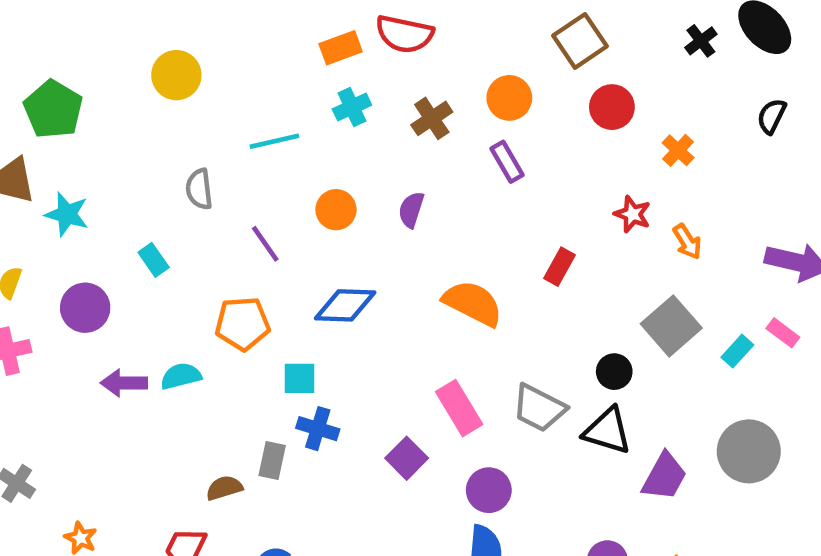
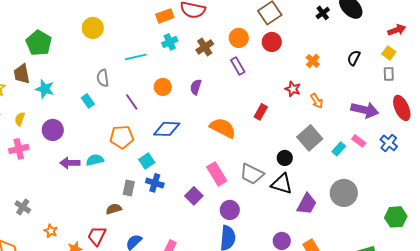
red circle: (612, 107) -> (272, 42), moved
black semicircle: (772, 116) -> (354, 58), moved
cyan rectangle: (154, 260) -> (88, 101), moved
cyan square: (300, 378) -> (147, 161), turned -35
gray rectangle: (272, 461) -> (129, 188), moved

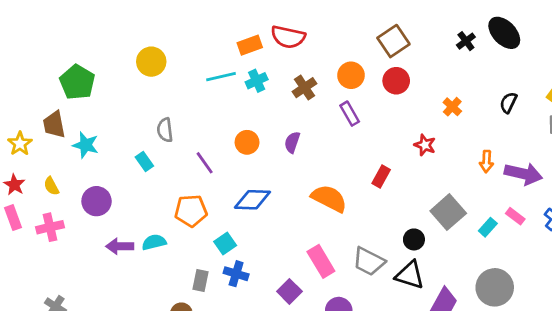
cyan line: (136, 57) -> (221, 77), moved
orange arrow: (317, 101) -> (486, 161), moved, turned 35
yellow semicircle: (20, 119) -> (51, 186), turned -48

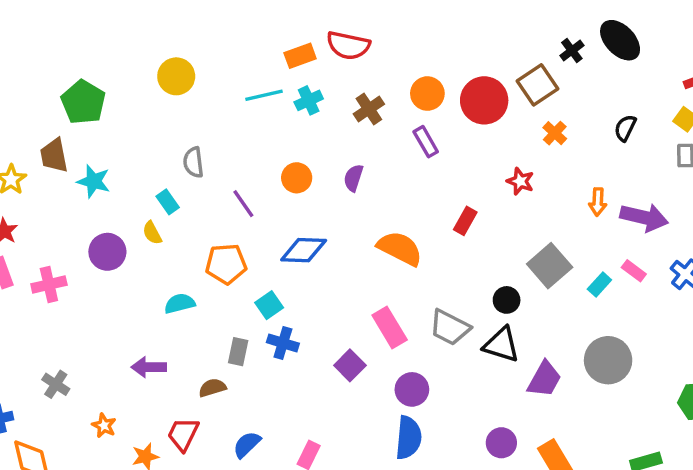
brown square: (393, 41) -> (537, 85), moved
red circle: (396, 81) -> (484, 100), size x1.4
yellow semicircle: (51, 186) -> (152, 233), moved
purple arrow: (120, 246) -> (149, 367), moved

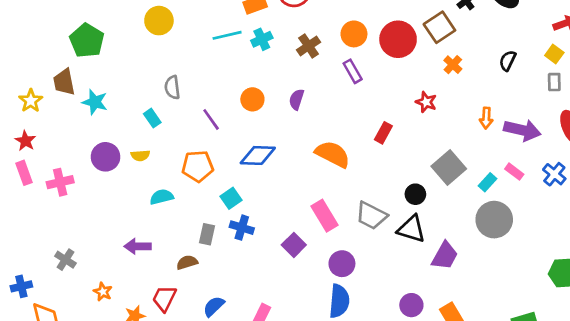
yellow semicircle: (152, 233) -> (140, 155), moved, turned -66
gray circle: (608, 360) -> (494, 220), moved

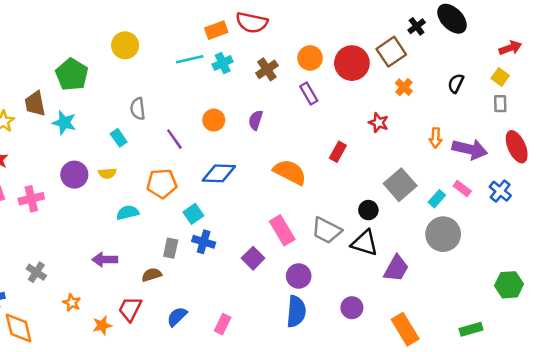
green pentagon: (87, 41) -> (72, 74), moved
purple circle: (411, 305) -> (352, 308), moved

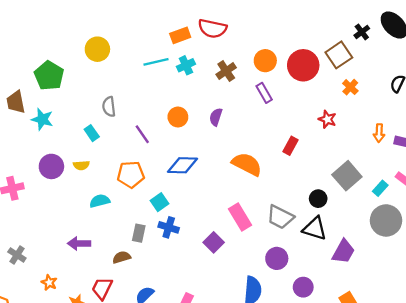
purple circle: (299, 276) -> (277, 258), moved

